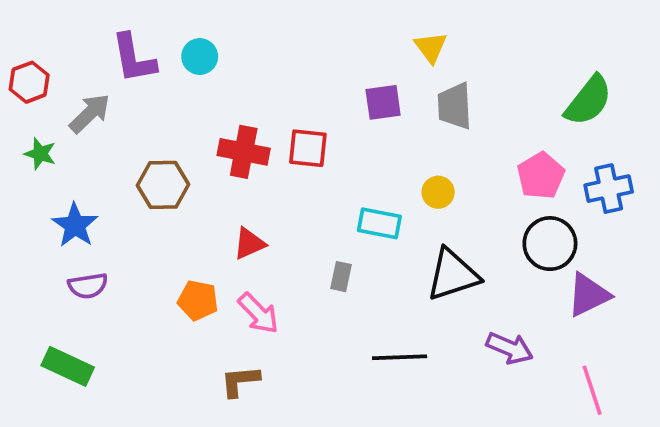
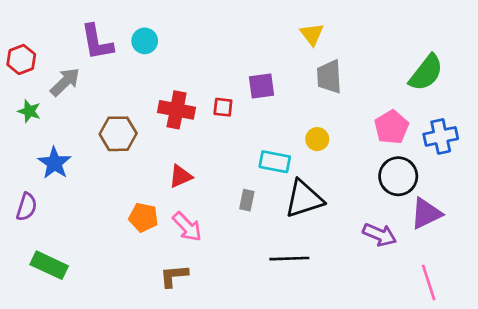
purple square: (383, 102) -> (261, 86), moved
red square: (308, 148) -> (223, 107), size x0.7
black triangle: (453, 275) -> (304, 199), moved
purple semicircle: (88, 286) -> (27, 207), moved, turned -64
purple arrow: (510, 348) -> (380, 235), moved

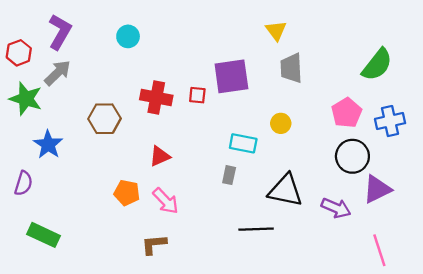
purple L-shape: (97, 42) -> (60, 32), moved, turned -140
purple square: (261, 86) -> (231, 76), size x1.5
green star: (29, 111) -> (26, 99), size x1.6
black triangle: (304, 199) -> (285, 190), moved, turned 30
gray rectangle: (247, 200) -> (229, 175), moved

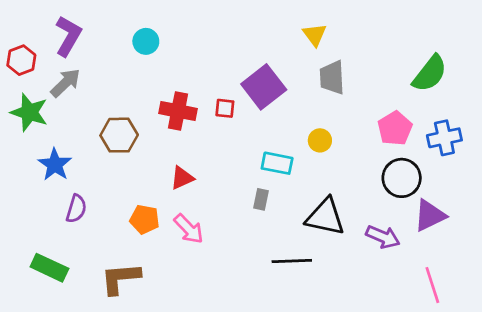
purple square: (231, 76) -> (264, 87), turned -30
purple semicircle: (23, 183) -> (76, 209), moved
brown L-shape: (154, 244) -> (120, 278), moved, size x1.4

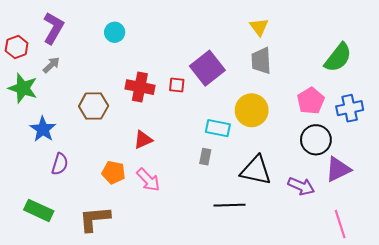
yellow triangle: (315, 35) -> (259, 27), moved
gray arrow: (66, 83) -> (51, 65), size x0.7
yellow circle: (320, 140) -> (252, 110), size x1.8

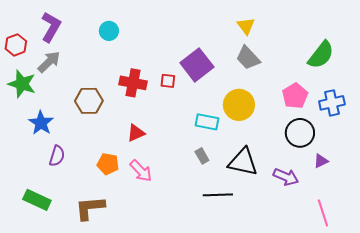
gray trapezoid: (261, 61) -> (248, 58), turned -40
gray arrow: (51, 65) -> (49, 62), size x1.4
gray rectangle: (205, 157) -> (202, 156), moved, turned -42
purple triangle: (338, 169) -> (321, 161), size x0.6

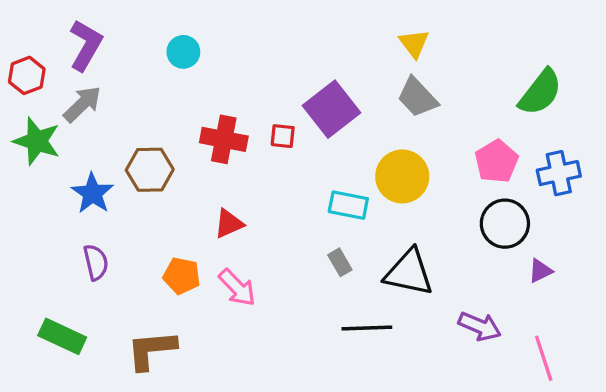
blue star: (41, 123) -> (92, 193), moved
purple semicircle: (57, 156) -> (96, 262), turned -30
purple arrow: (286, 177) -> (480, 326), moved

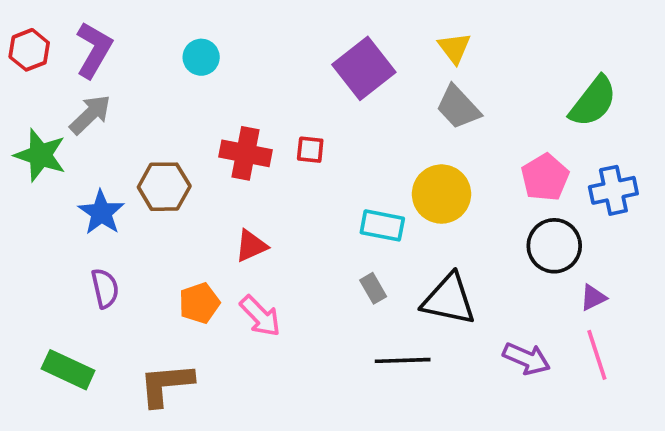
red hexagon: (27, 75) -> (29, 50), moved
purple square: (332, 109) -> (364, 68), moved
orange pentagon: (182, 276) -> (199, 303), turned -30
pink line: (544, 358) -> (597, 355), moved

